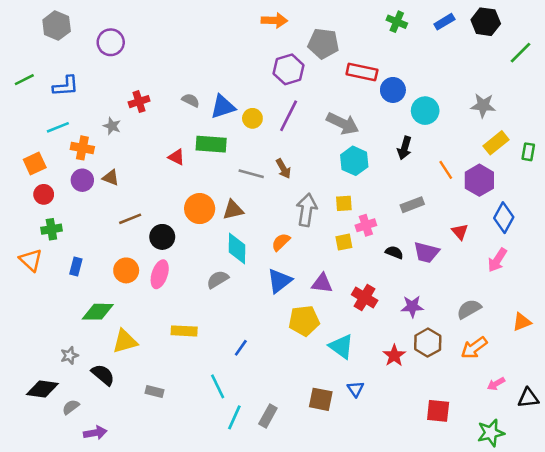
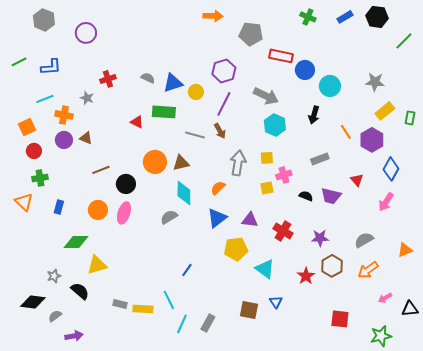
purple hexagon: (289, 69) -> (224, 71), moved
purple line: (289, 116) -> (224, 104), moved
yellow rectangle: (184, 331) -> (143, 309), moved

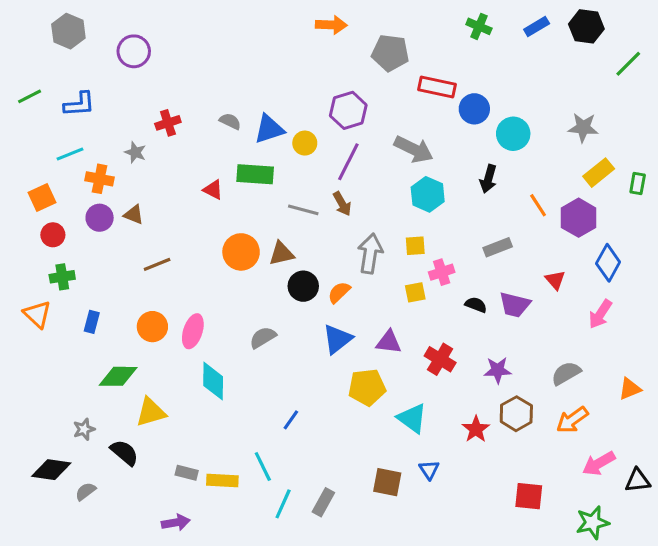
black circle: (126, 184) -> (303, 286), moved
cyan diamond: (184, 193) -> (213, 381), moved
pink arrow: (385, 298) -> (599, 463), size x1.5
purple arrow: (74, 336) -> (176, 523), moved

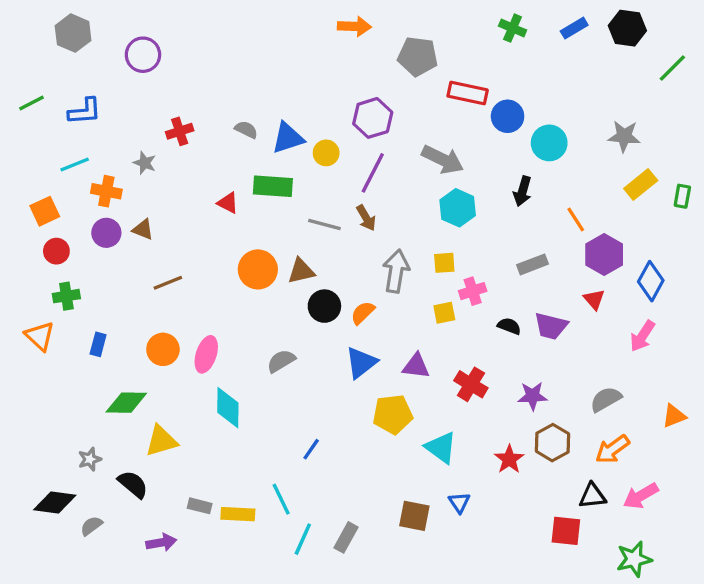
purple hexagon: (579, 218) -> (604, 254), moved
black triangle: (638, 481) -> (592, 496), moved
purple arrow: (176, 523) -> (161, 542), moved

